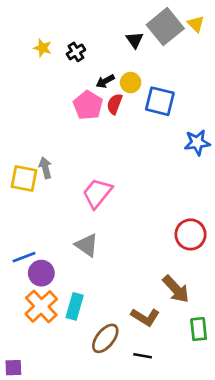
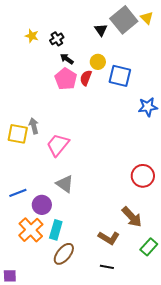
black arrow: (105, 81) -> (67, 59), moved, turned 64
pink trapezoid: (97, 193) -> (58, 145), moved
purple circle: (41, 273) -> (42, 205), moved
green rectangle: (199, 329) -> (149, 247), turned 48
brown ellipse: (105, 338) -> (64, 254), moved

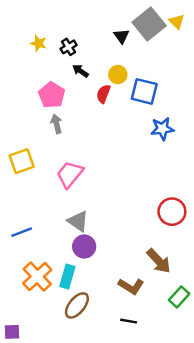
pink pentagon: (66, 79) -> (52, 95), moved
blue star: (148, 107) -> (162, 129), moved
gray arrow: (34, 126) -> (57, 124), moved
yellow square: (18, 134) -> (22, 161), turned -30
purple circle: (42, 205) -> (84, 246), moved

